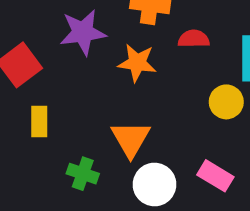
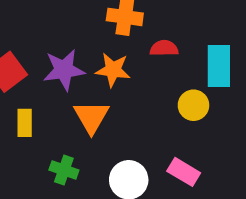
purple star: (83, 32) -> (64, 70), moved
orange triangle: (131, 139) -> (91, 117), moved

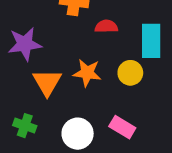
orange star: (113, 70) -> (87, 73), moved

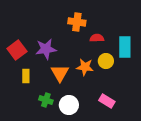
yellow circle: (130, 73) -> (106, 61), moved
white circle: (78, 134) -> (69, 105), moved

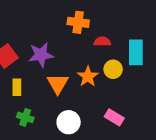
orange star: (85, 67) -> (88, 76), turned 30
green cross: (46, 100) -> (25, 117), moved

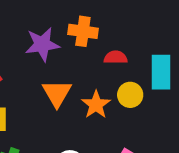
purple star: (41, 55) -> (42, 44), moved
orange triangle: (58, 84) -> (57, 93), moved

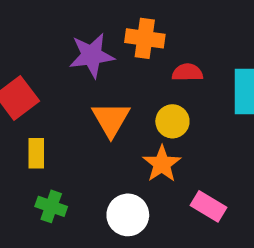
yellow circle: (130, 95) -> (172, 121), moved
orange star: (96, 105) -> (162, 164), moved

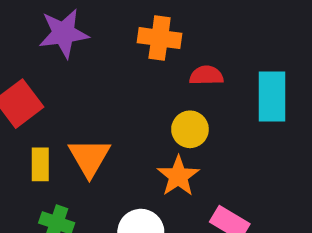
purple star: (92, 55) -> (64, 33), moved
orange triangle: (111, 119) -> (89, 157), moved

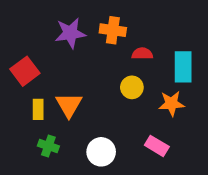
purple star: (64, 33) -> (70, 33), moved
orange star: (178, 176) -> (171, 103), moved, turned 30

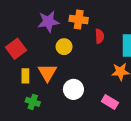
red semicircle: (142, 54) -> (100, 36), turned 88
yellow circle: (132, 87) -> (64, 47), moved
white circle: (101, 152) -> (73, 89), moved

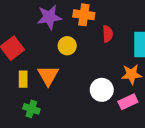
white circle: (73, 89) -> (102, 90), moved
pink rectangle: (110, 102) -> (128, 102), moved, turned -56

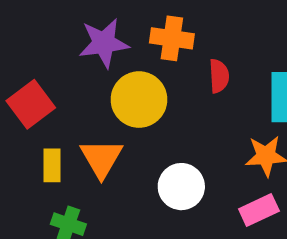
yellow circle: (67, 46) -> (139, 100), size x1.5
white circle: (102, 90) -> (181, 187), moved

